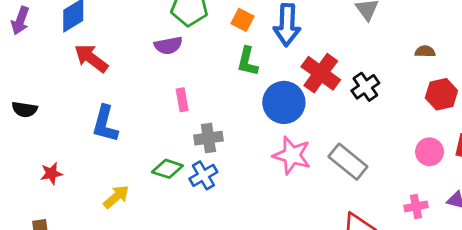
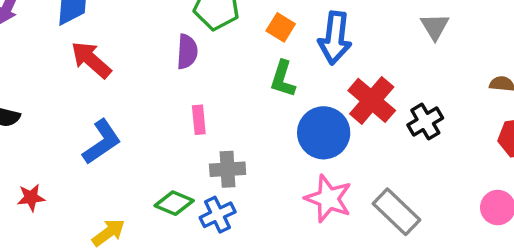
purple semicircle: (168, 45) -> (187, 52), turned -80
blue L-shape: (105, 124) -> (102, 142), turned -144

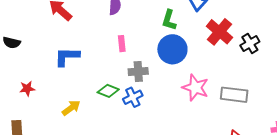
blue circle: (324, 133) -> (172, 49), moved
blue L-shape: (102, 142) -> (67, 57), turned -144
gray rectangle: (397, 212) -> (234, 95), turned -36

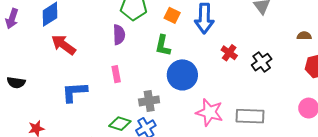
green L-shape: (169, 20) -> (163, 46), moved
red cross: (219, 32) -> (229, 53), size x0.6
pink rectangle: (122, 44) -> (116, 74), moved

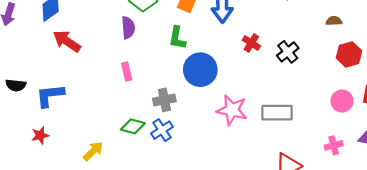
blue L-shape: (74, 92) -> (50, 95), moved

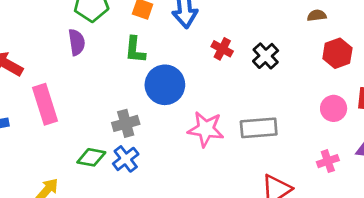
pink rectangle: (127, 72) -> (45, 104), moved, size x1.8

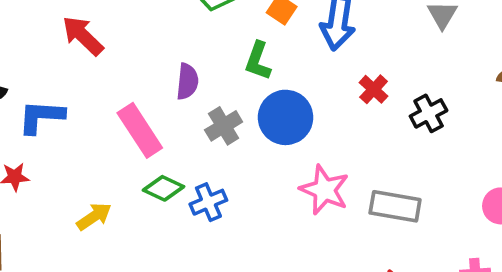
purple semicircle: (77, 42) -> (187, 81), moved
pink rectangle: (45, 104) -> (140, 130), moved, turned -30
gray cross: (126, 123) -> (224, 126), moved, turned -30

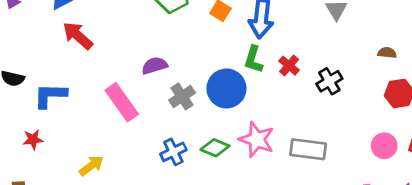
green L-shape: (258, 61) -> (253, 59), moved
purple semicircle: (187, 81) -> (155, 66), turned -110
green diamond: (164, 188) -> (215, 148), moved

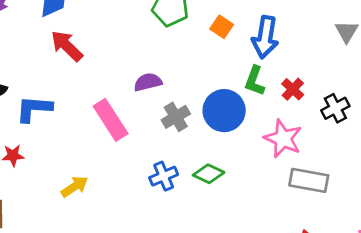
pink star: (257, 140) -> (283, 139), moved

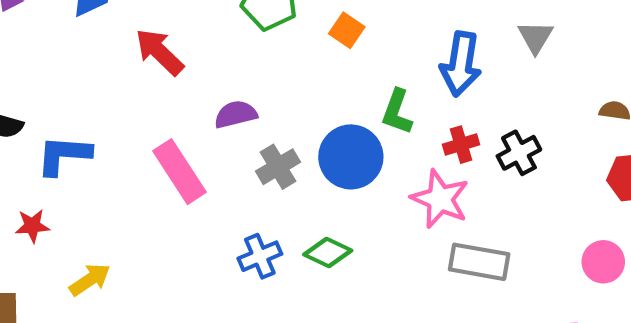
blue arrow: (265, 37) -> (461, 64), moved
red arrow: (67, 46) -> (159, 52), moved
red cross: (293, 89) -> (461, 145), moved, turned 30
yellow arrow: (75, 187) -> (90, 280), moved

